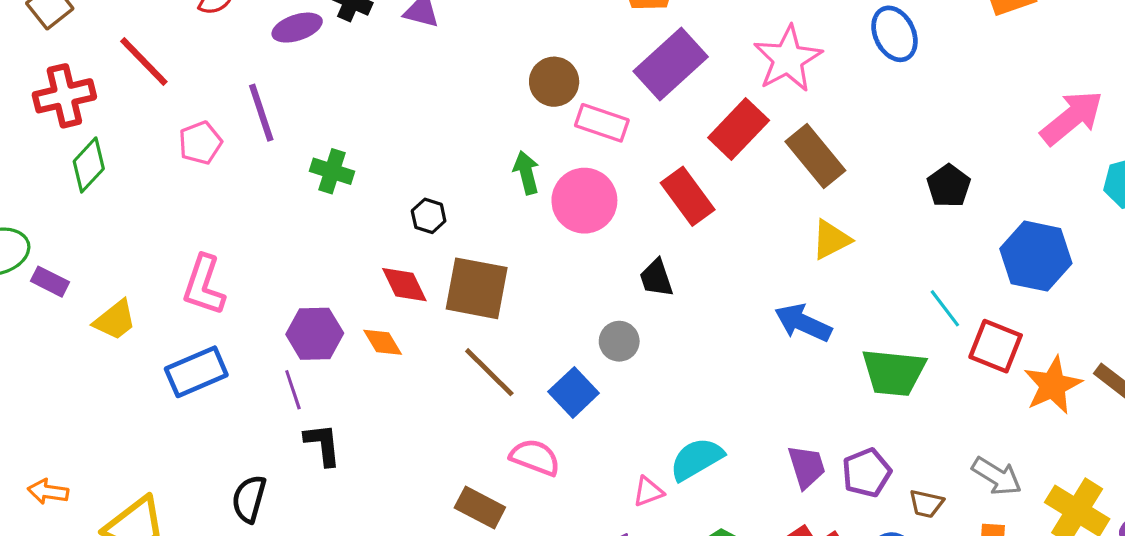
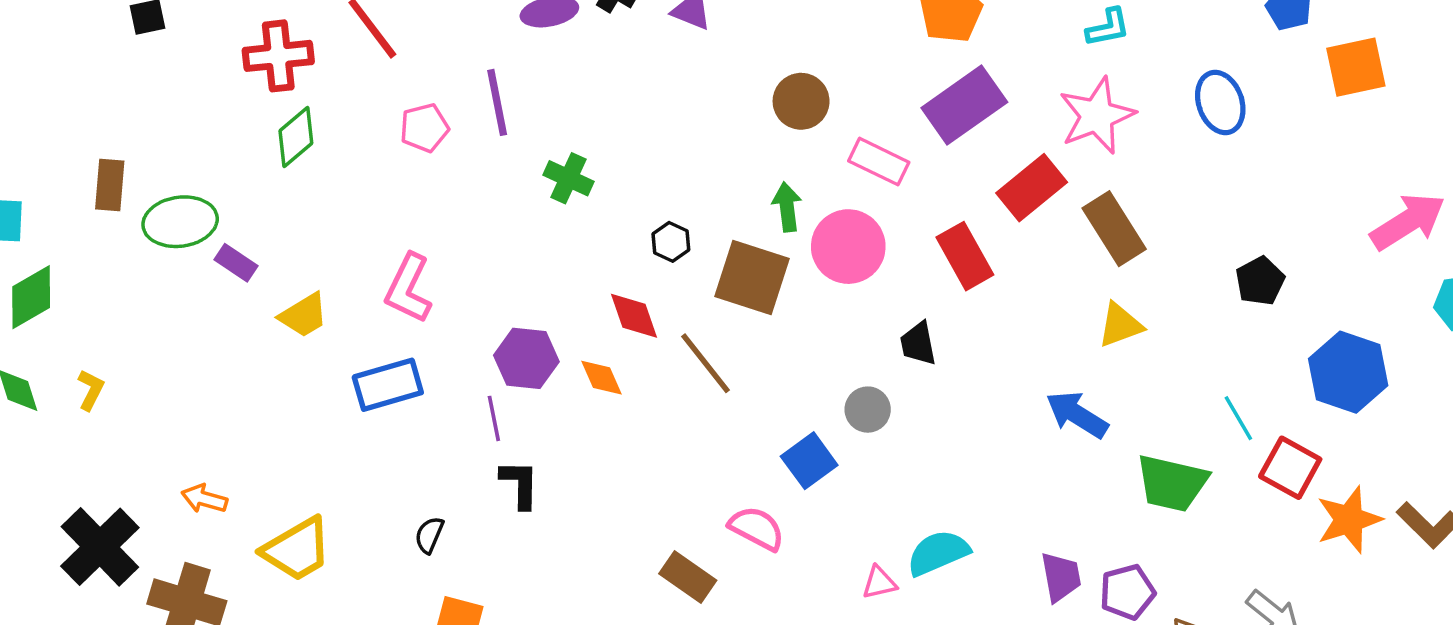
brown circle: (554, 82) -> (801, 101), moved
brown square: (477, 288) -> (752, 277), moved
brown line: (489, 372) -> (705, 363), moved
black semicircle: (249, 499) -> (429, 535), size x0.7

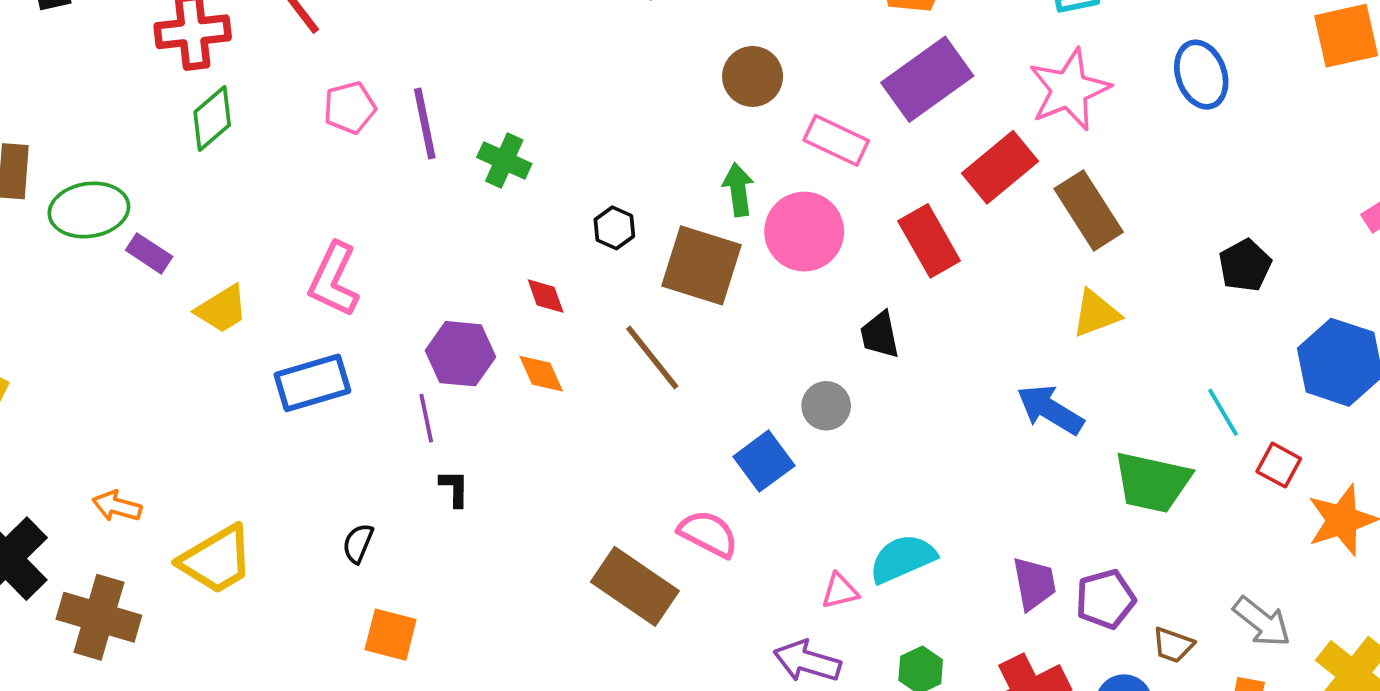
purple line: (497, 102) -> (425, 123), moved
red diamond: (634, 316) -> (546, 296), moved, size x0.7
red square: (1290, 468) -> (1279, 465), size x0.7
black L-shape: (520, 484) -> (454, 488), size x0.7
brown rectangle: (688, 577) -> (635, 586), size x1.4

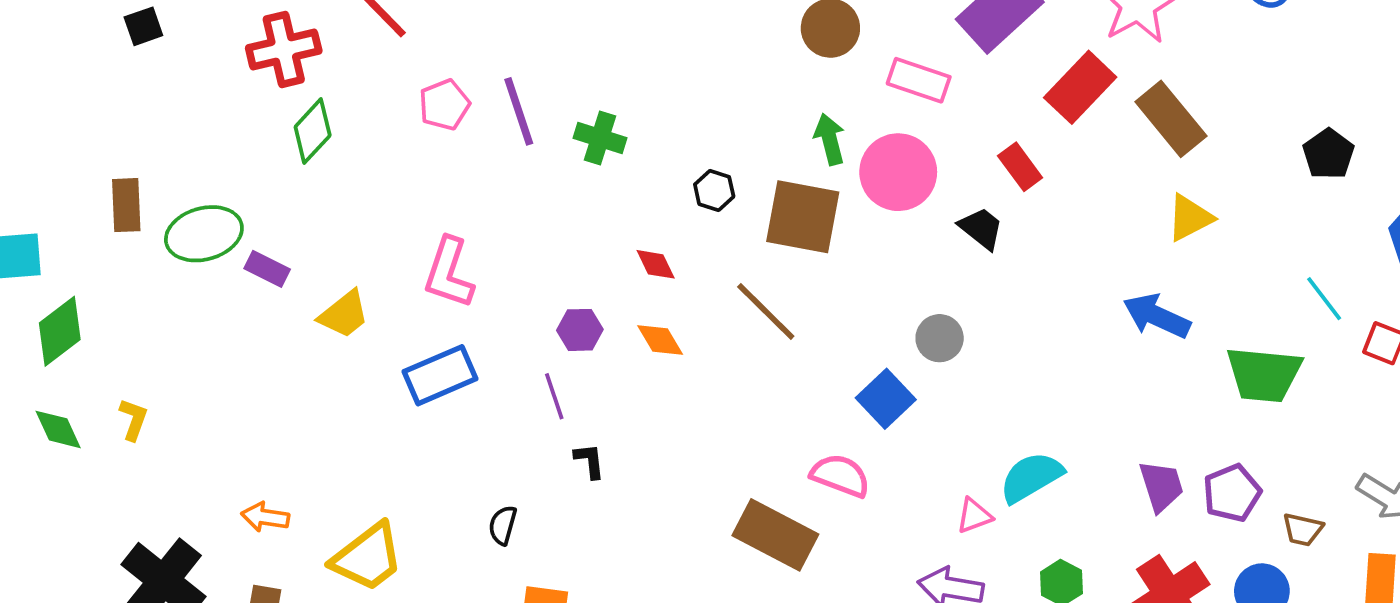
red rectangle: (929, 241) -> (1020, 167), size x0.7
black trapezoid: (880, 335) -> (981, 228), moved, turned 147
purple hexagon: (461, 354) -> (580, 330), size x0.7

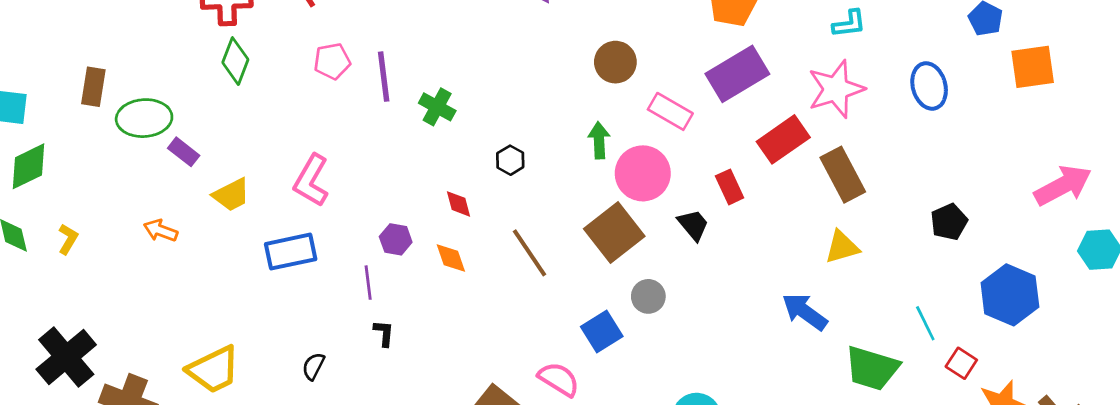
green diamond: (313, 131) -> (235, 61), turned -33
brown square: (803, 217) -> (614, 233), moved, turned 30
orange arrow: (265, 517) -> (161, 231), moved

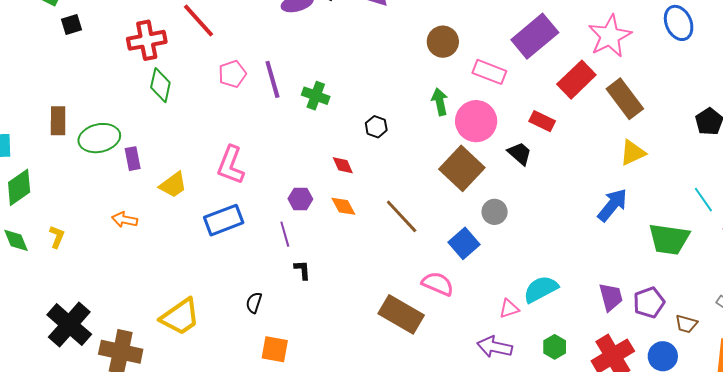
purple rectangle: (184, 152) -> (133, 159), turned 50
red rectangle: (730, 187) -> (542, 121), turned -30
brown line: (529, 253) -> (402, 216), moved
blue arrow: (805, 312) -> (612, 205), turned 102

